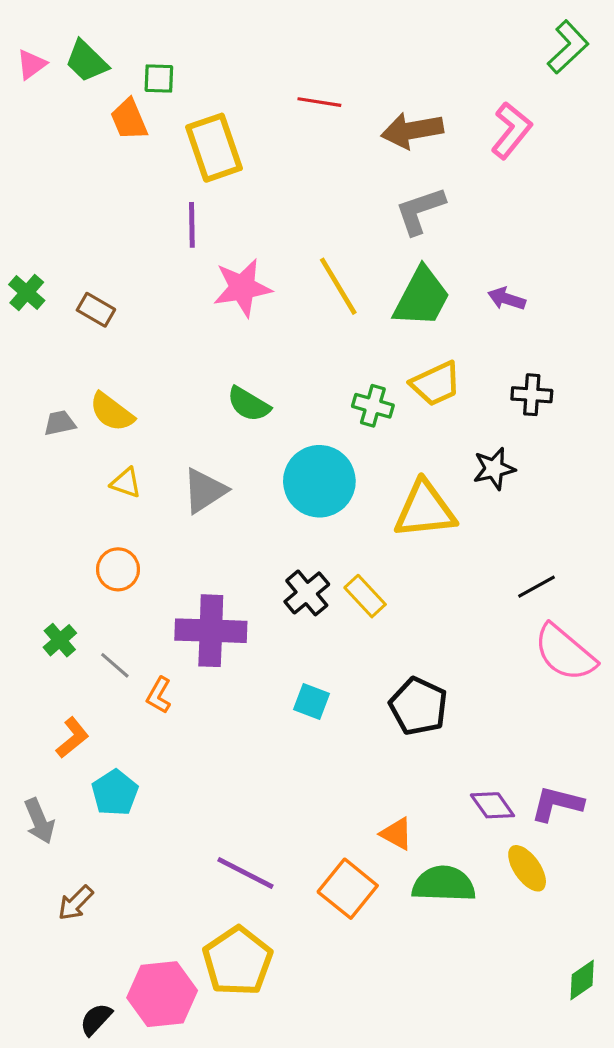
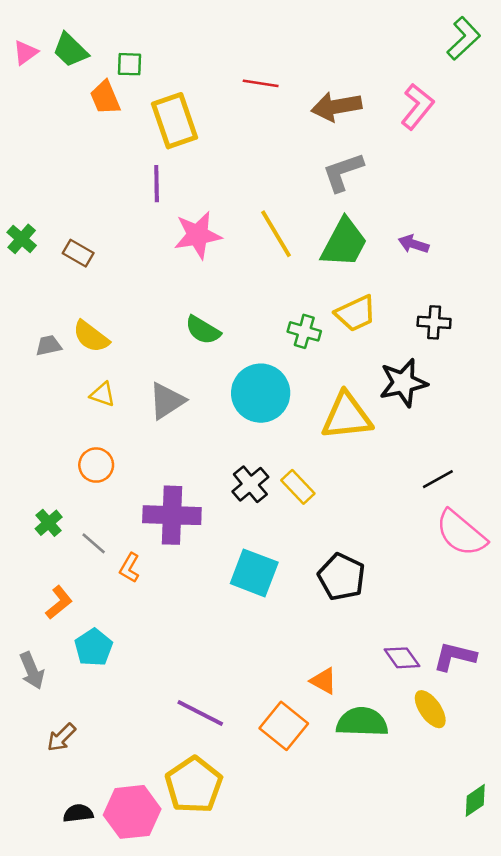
black star: (494, 469) -> (403, 383), size x1.4
cyan square: (312, 701) -> (254, 573), size x1.6
black semicircle: (96, 1019) -> (78, 813), moved, turned 40

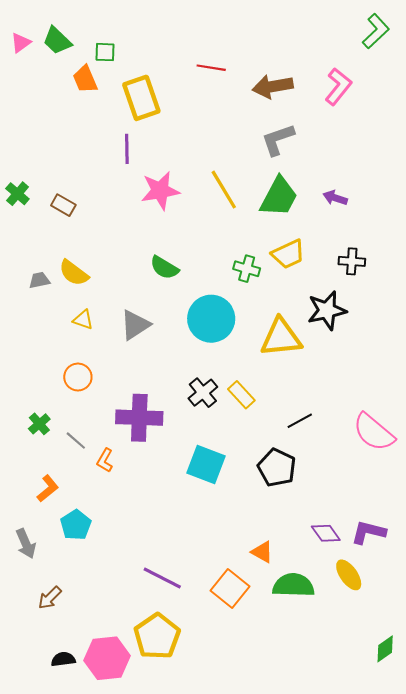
black line: (438, 479) -> (300, 421), moved

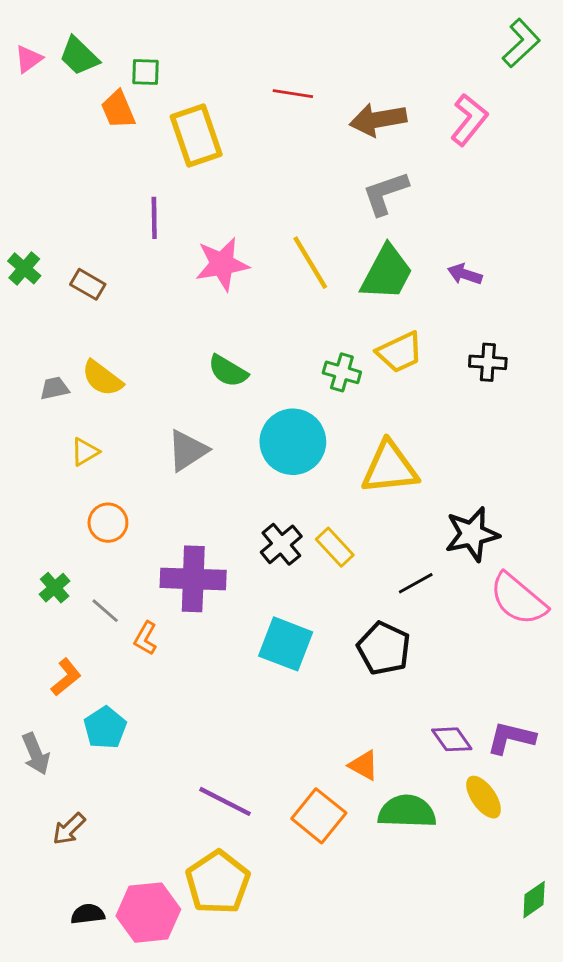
purple line: (127, 149) -> (154, 218), moved
black star: (327, 310) -> (472, 534), moved
yellow triangle: (83, 320) -> (85, 452), moved, turned -50

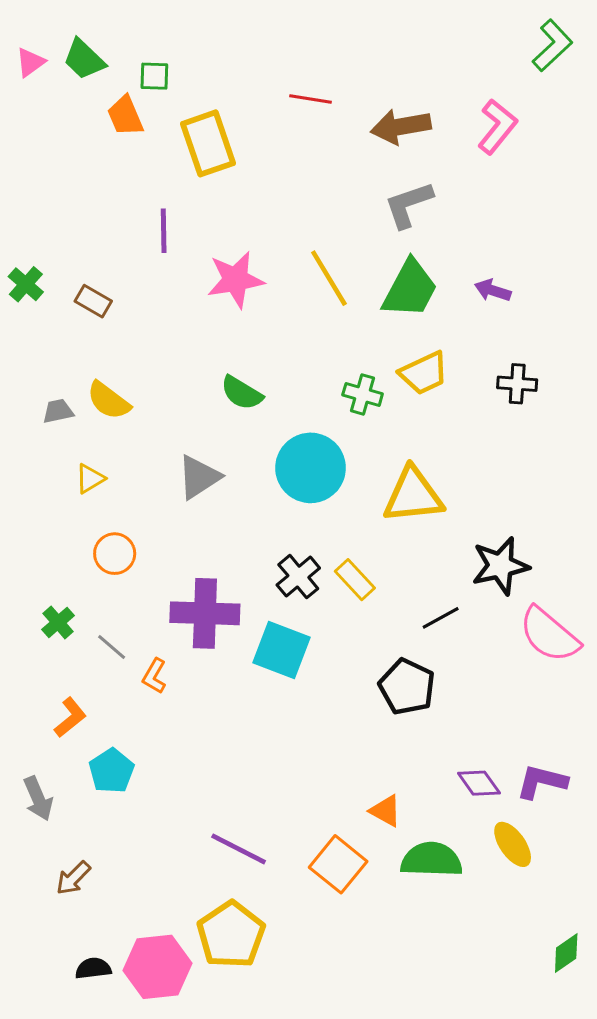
cyan square: (286, 644) -> (281, 650), moved

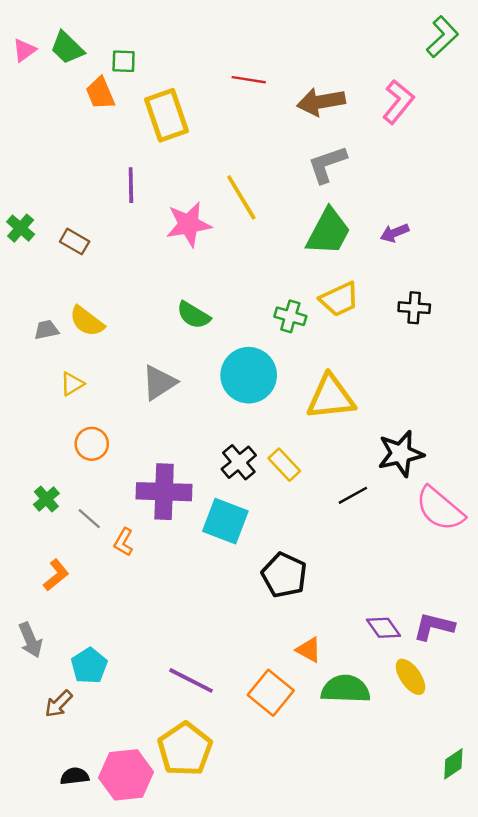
yellow line: (329, 278) -> (241, 197), moved
purple arrow: (493, 290) -> (395, 233), turned -40
black pentagon: (407, 687) -> (284, 575), moved
cyan pentagon: (112, 771) -> (89, 666), moved

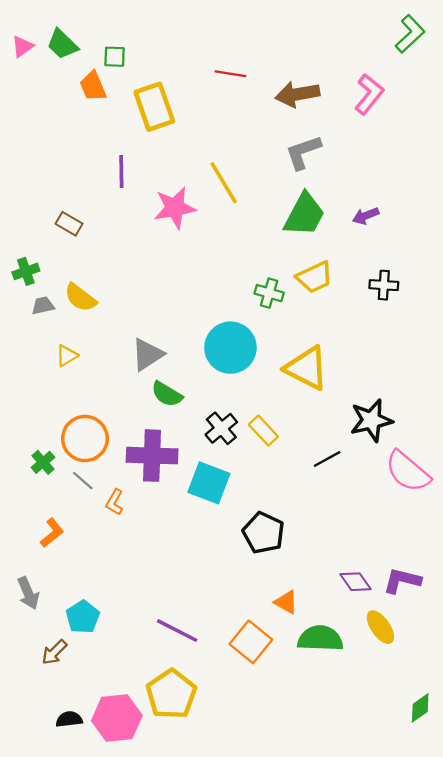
green cross: (21, 228) -> (26, 271), moved, turned 30
green semicircle: (193, 315) -> (167, 394), moved
yellow triangle: (331, 397) -> (307, 368), turned 33
orange circle: (92, 444) -> (85, 439), moved, size x1.5

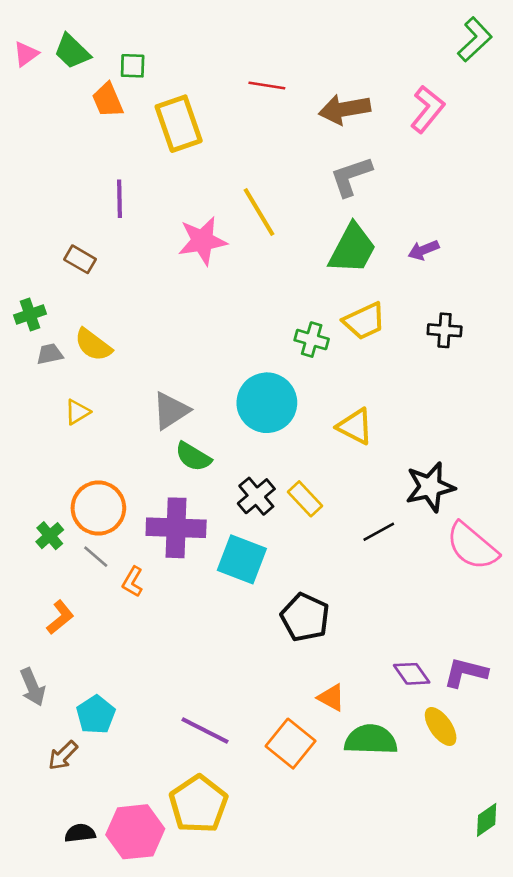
purple line: (121, 171) -> (119, 199), moved
yellow triangle: (307, 368) -> (355, 426), size x0.7

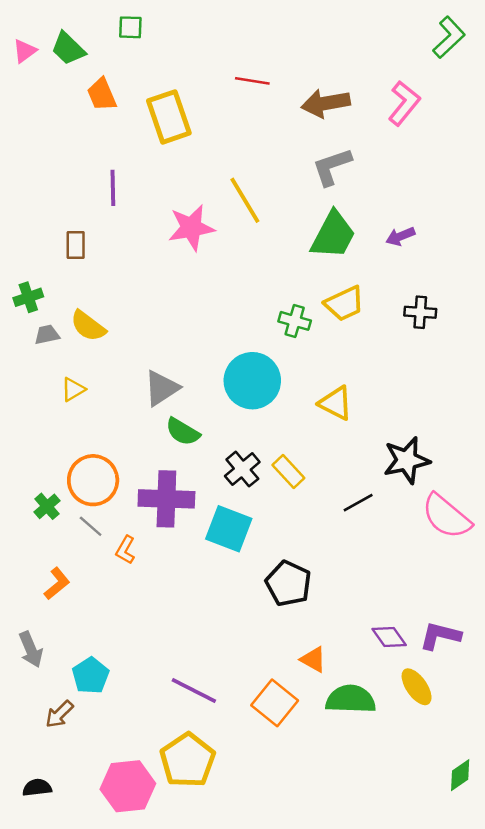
green square: (133, 66) -> (130, 27), moved
brown rectangle: (80, 259) -> (76, 245), turned 60
black semicircle: (80, 833) -> (37, 788), moved

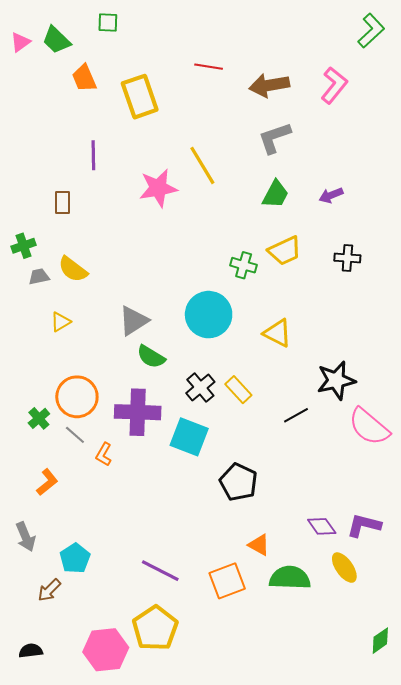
green trapezoid: (333, 235) -> (275, 194), size x0.7
orange square: (275, 703) -> (227, 581), turned 30

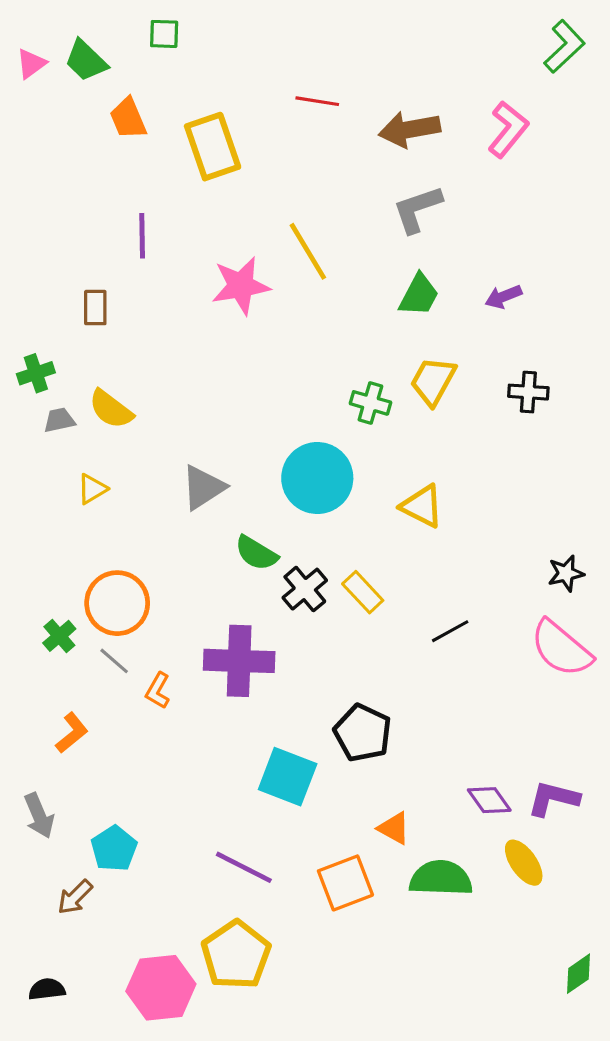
yellow trapezoid: (285, 251) -> (433, 381), turned 144
green semicircle: (151, 357) -> (256, 553), moved
black star: (336, 380) -> (566, 573), moved, size x0.6
purple cross: (138, 412) -> (239, 661), moved
cyan square: (189, 437) -> (288, 777), moved

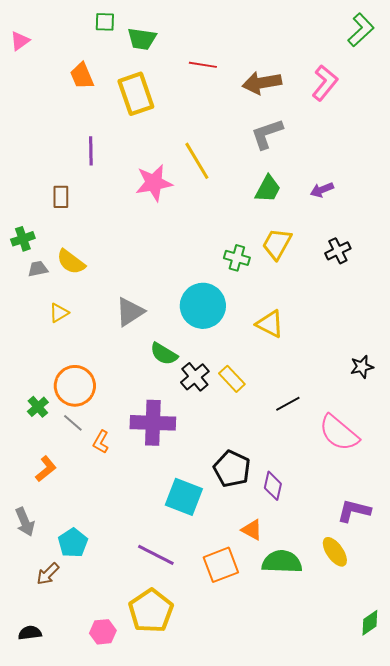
green trapezoid: (86, 61) -> (142, 39), moved, turned -36
black cross: (528, 392) -> (338, 251), turned -30
pink semicircle: (561, 648) -> (339, 433), moved
purple diamond: (489, 800) -> (273, 486), moved, turned 48
pink hexagon: (161, 988) -> (103, 632), size x0.6

